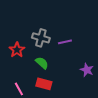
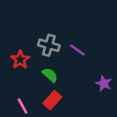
purple line: (65, 42) -> (77, 50), turned 48
red rectangle: (44, 84) -> (52, 100), turned -63

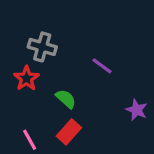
gray cross: (49, 45) -> (42, 47), moved

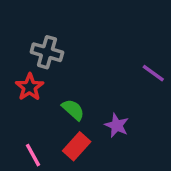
purple line: (102, 66) -> (153, 73), moved
purple star: (137, 110) -> (117, 125), moved

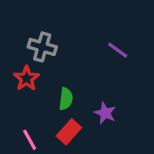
purple line: (153, 73) -> (118, 50), moved
green semicircle: (73, 110) -> (66, 99), turned 55

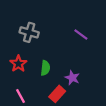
red star: (27, 78) -> (18, 64), moved
red rectangle: (69, 132) -> (57, 94), moved

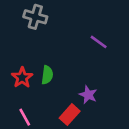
gray cross: (29, 32) -> (35, 17), moved
green semicircle: (45, 68) -> (47, 75), moved

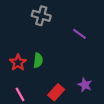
gray cross: (35, 17) -> (41, 16), moved
purple star: (88, 95) -> (85, 85), moved

